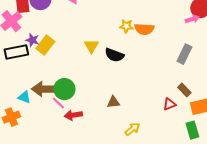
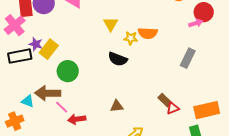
yellow star: (126, 26) -> (131, 38), moved
yellow triangle: (91, 46) -> (111, 24), moved
green circle: (64, 89) -> (68, 71), moved
brown rectangle: (184, 90) -> (165, 100), moved

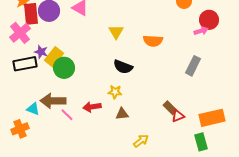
yellow star: (131, 38) -> (115, 92), moved
green circle: (68, 71) -> (64, 68), moved
red arrow: (77, 119) -> (92, 107), moved

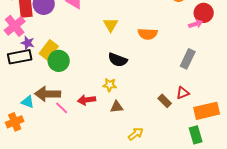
purple star: (41, 52) -> (28, 43), moved
red triangle: (178, 116) -> (183, 93), moved

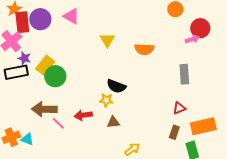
gray rectangle: (188, 59) -> (184, 74), turned -30
black semicircle: (118, 60) -> (116, 86), moved
brown rectangle: (165, 101) -> (174, 132), moved, turned 64
cyan triangle: (28, 102) -> (27, 139), moved

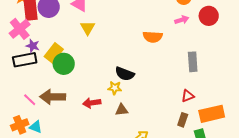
pink arrow: (192, 39) -> (182, 20), moved
yellow triangle: (107, 40) -> (88, 28), moved
pink line: (58, 123) -> (30, 100), moved

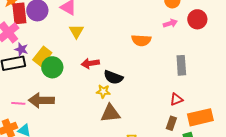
pink line: (30, 100) -> (18, 103), turned -40
red arrow: (92, 103) -> (90, 63), moved
brown triangle: (122, 110) -> (110, 113), size x1.5

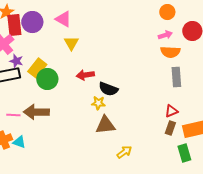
orange semicircle: (141, 40) -> (170, 52), moved
brown rectangle: (171, 123) -> (170, 128), moved

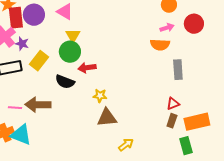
orange semicircle: (170, 52) -> (160, 45), moved
purple star: (16, 61) -> (22, 44), moved
green circle: (47, 79) -> (70, 52), moved
black semicircle: (108, 89) -> (65, 82), moved
cyan triangle: (19, 142) -> (21, 135), size x1.6

